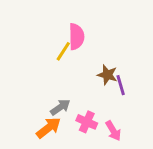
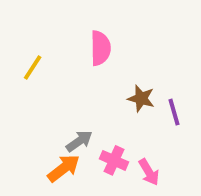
yellow line: (63, 51) -> (33, 67), moved
purple line: (121, 85) -> (174, 112), moved

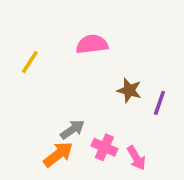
pink semicircle: (100, 48) -> (92, 44), turned -96
purple line: (174, 112) -> (159, 103), turned 35

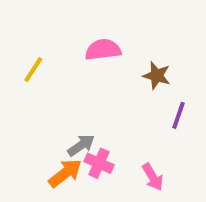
brown star: (129, 90) -> (157, 76), moved
pink cross: (104, 147) -> (99, 163), moved

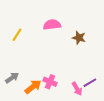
purple line: (179, 115) -> (90, 83), moved, turned 40
gray arrow: (81, 145) -> (12, 78), moved

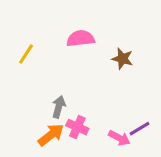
gray arrow: (12, 78) -> (59, 107), moved, turned -40
pink arrow: (77, 89) -> (119, 138), turned -32

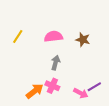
pink semicircle: (80, 38) -> (53, 36), moved
gray arrow: (59, 107) -> (56, 63), moved

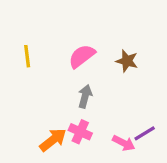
yellow line: (18, 36) -> (27, 56), turned -40
pink semicircle: (53, 36) -> (82, 56), turned -30

